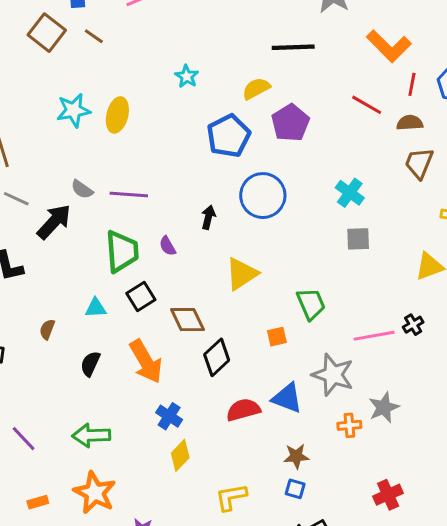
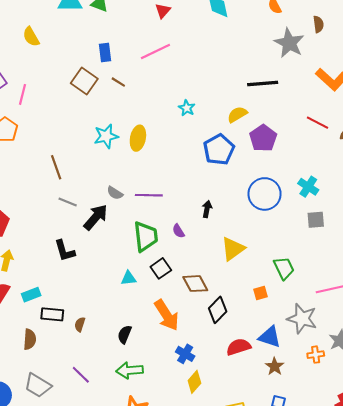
blue circle: (263, 196) -> (265, 194), moved
brown semicircle: (47, 329) -> (80, 324), moved
black semicircle: (90, 364) -> (125, 334), moved
brown star: (296, 456) -> (275, 366), moved, turned -30

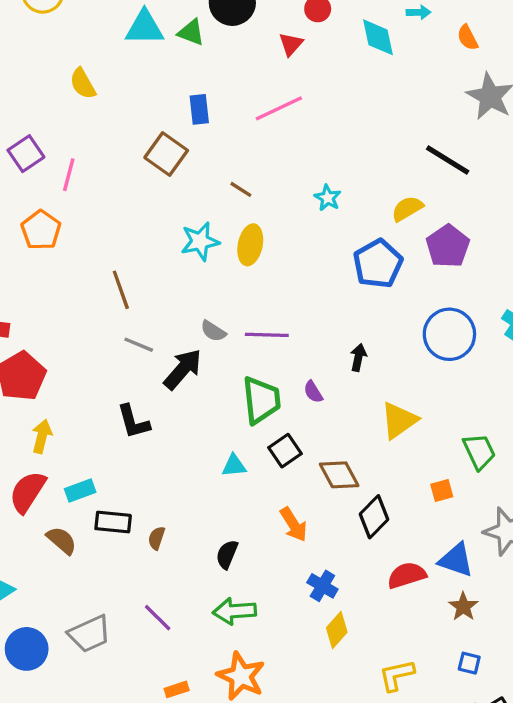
brown line: (118, 82) -> (241, 189), moved
black line: (263, 83) -> (448, 160), turned 36
orange arrow: (167, 315) -> (294, 524), size x0.7
brown semicircle: (30, 339) -> (62, 540), moved, turned -54
gray trapezoid: (38, 385) -> (89, 634), turned -56

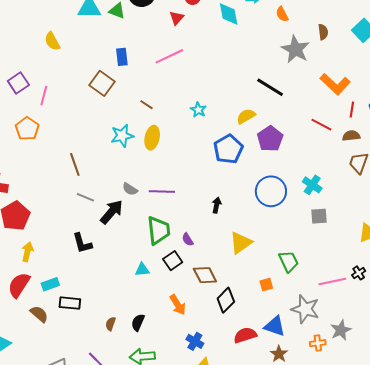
purple semicircle: (313, 392) -> (188, 239), moved
brown semicircle: (157, 538) -> (110, 324), moved

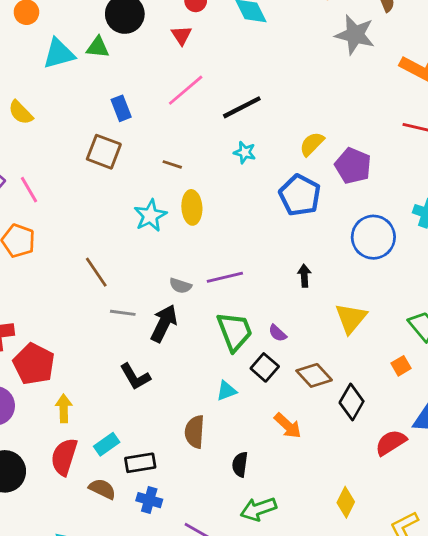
black line: (270, 87) -> (242, 107), moved, turned -44
pink line: (44, 96) -> (29, 190), turned -30
brown semicircle: (110, 324) -> (195, 432), moved, size x1.6
blue cross: (195, 341) -> (149, 500), moved

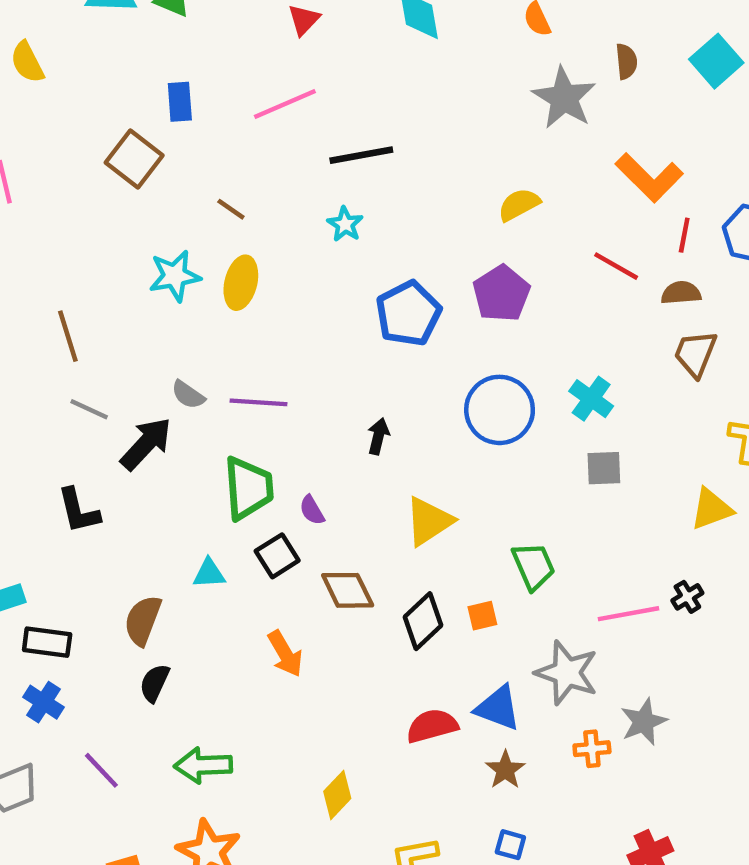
yellow semicircle: (312, 144) -> (519, 205), moved
black diamond: (352, 402) -> (423, 621), moved
black semicircle: (240, 464) -> (154, 683), moved

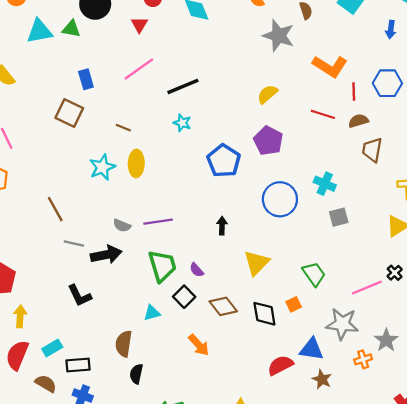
black arrow: (146, 444) -> (106, 255), turned 48
black diamond: (423, 621) -> (264, 314), turned -44

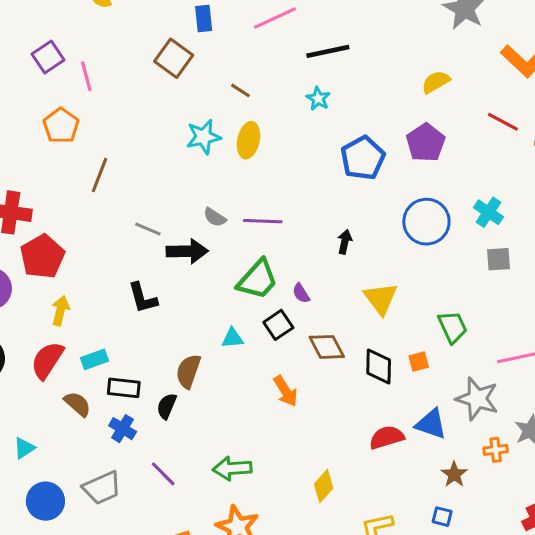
brown line: (55, 209) -> (99, 175), moved, turned 40
yellow triangle: (257, 263) -> (381, 299), turned -32
green trapezoid: (162, 266) -> (257, 279), turned 48
black semicircle: (136, 374) -> (167, 406), moved
brown star: (322, 379) -> (454, 474), moved

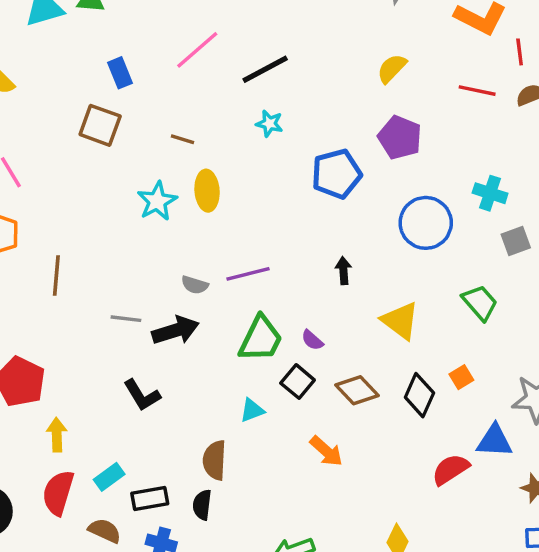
blue pentagon: (363, 158) -> (337, 174), turned 30
green trapezoid: (452, 327) -> (480, 303), moved
black diamond: (379, 366) -> (419, 395), turned 39

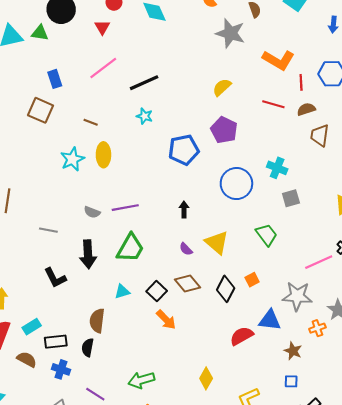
black arrow: (176, 330) -> (88, 254), moved, turned 100
purple semicircle: (312, 340) -> (186, 249), moved
black square: (298, 382) -> (157, 291), moved

